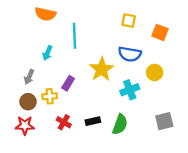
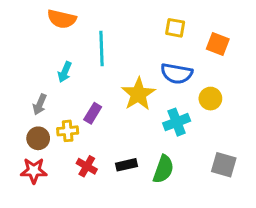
gray square: (164, 121) -> (224, 165), turned 30

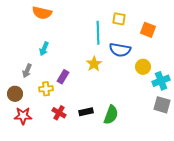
cyan line: (101, 48) -> (98, 33), moved
yellow star: (138, 94) -> (94, 64), size x0.7
cyan cross: (177, 122) -> (161, 81), moved
brown circle: (38, 138) -> (15, 94), moved
gray square: (224, 165) -> (162, 105), moved

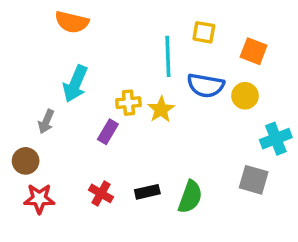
cyan arrow: (44, 49) -> (75, 84), size x1.5
yellow circle: (143, 67) -> (245, 96), moved
yellow cross: (46, 89) -> (128, 103), moved
gray square: (162, 105) -> (254, 180), moved

